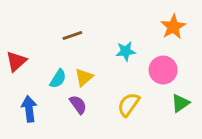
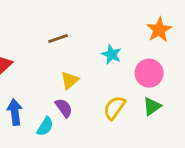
cyan star: (126, 51) -> (111, 54), turned 30
cyan semicircle: (58, 79) -> (45, 127), moved
green triangle: (180, 103) -> (152, 106), moved

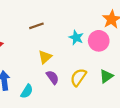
pink circle: (149, 73) -> (99, 41), moved
purple semicircle: (64, 108) -> (53, 77), moved

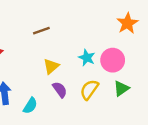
cyan star: (76, 38) -> (87, 58), moved
pink circle: (99, 41) -> (113, 60), moved

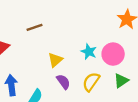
brown line: (41, 31) -> (34, 27), moved

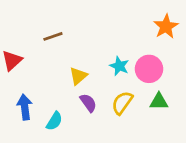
green triangle: (121, 81) -> (159, 101), turned 35

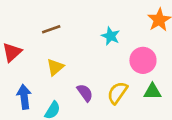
cyan star: (119, 66) -> (111, 36), moved
yellow triangle: (78, 76) -> (55, 67), moved

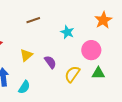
brown line: (51, 29) -> (33, 20), moved
purple semicircle: (85, 93) -> (50, 62), moved

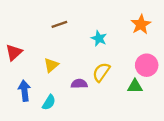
pink circle: (91, 50) -> (147, 65), moved
purple semicircle: (50, 62) -> (79, 84), moved, turned -56
yellow semicircle: (72, 74) -> (101, 72), moved

